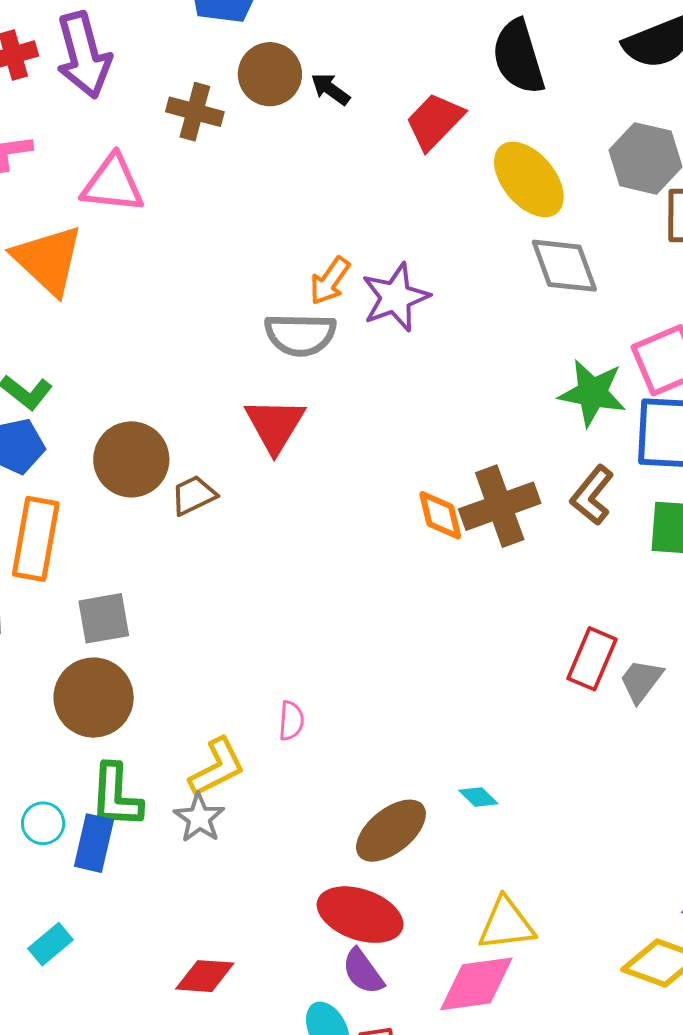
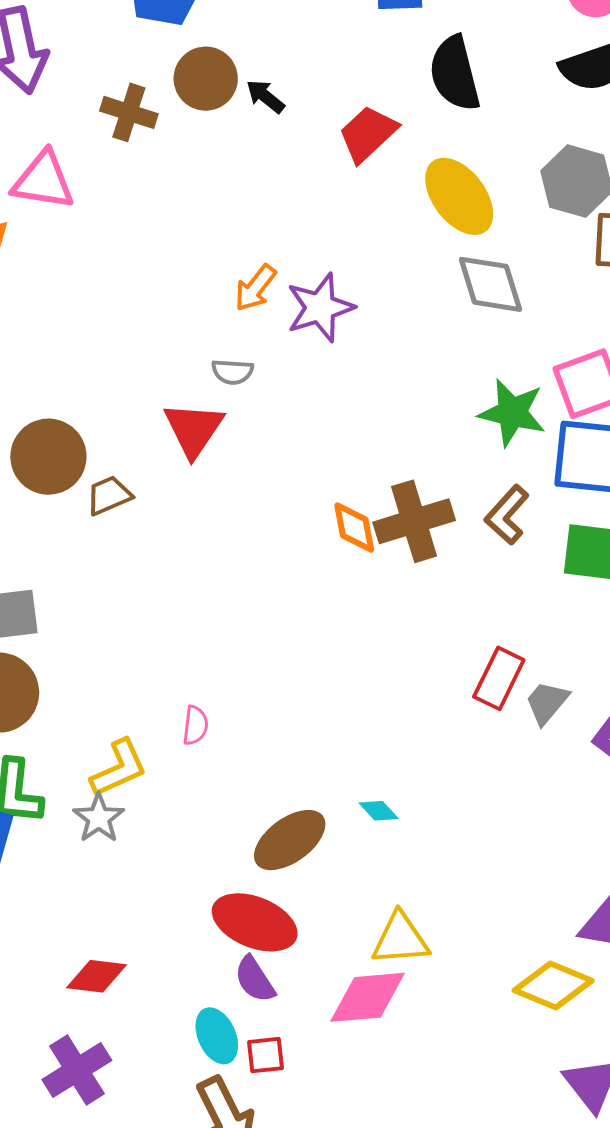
gray semicircle: (300, 335) -> (232, 372), moved, size x0.6

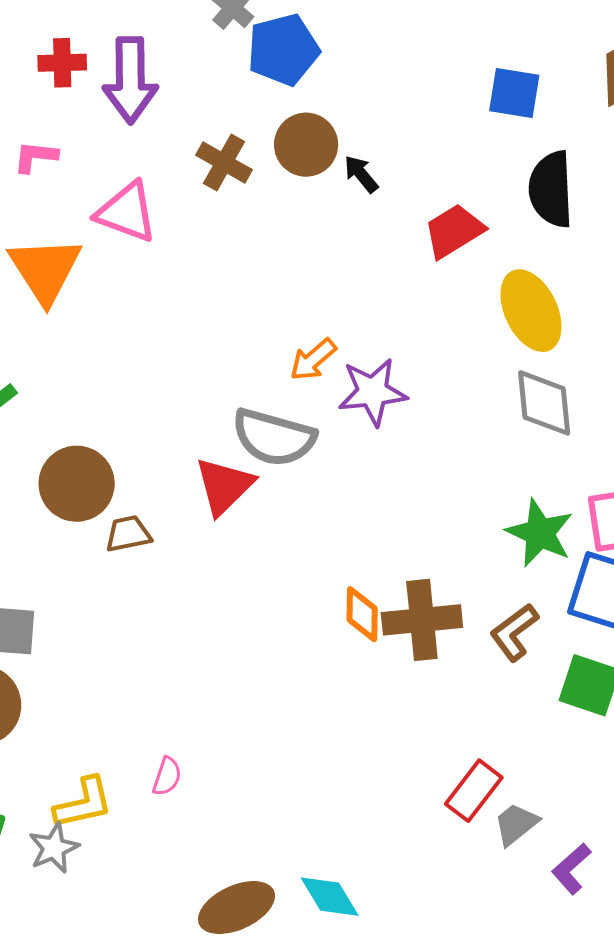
gray semicircle: (232, 372) -> (274, 437), size x2.0
cyan diamond: (379, 811) -> (330, 897), size x1.6

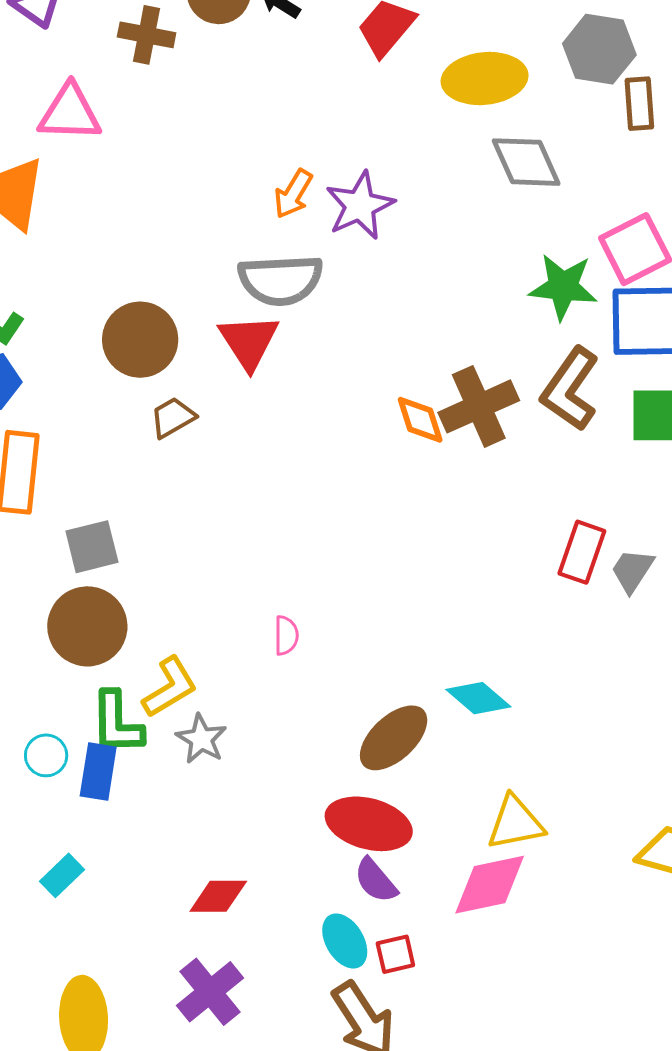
yellow ellipse: (531, 311) -> (485, 79), turned -52
brown circle: (77, 484) -> (140, 340), moved
brown L-shape: (514, 632) -> (570, 389), size x1.4
yellow L-shape: (84, 803) -> (170, 687), moved

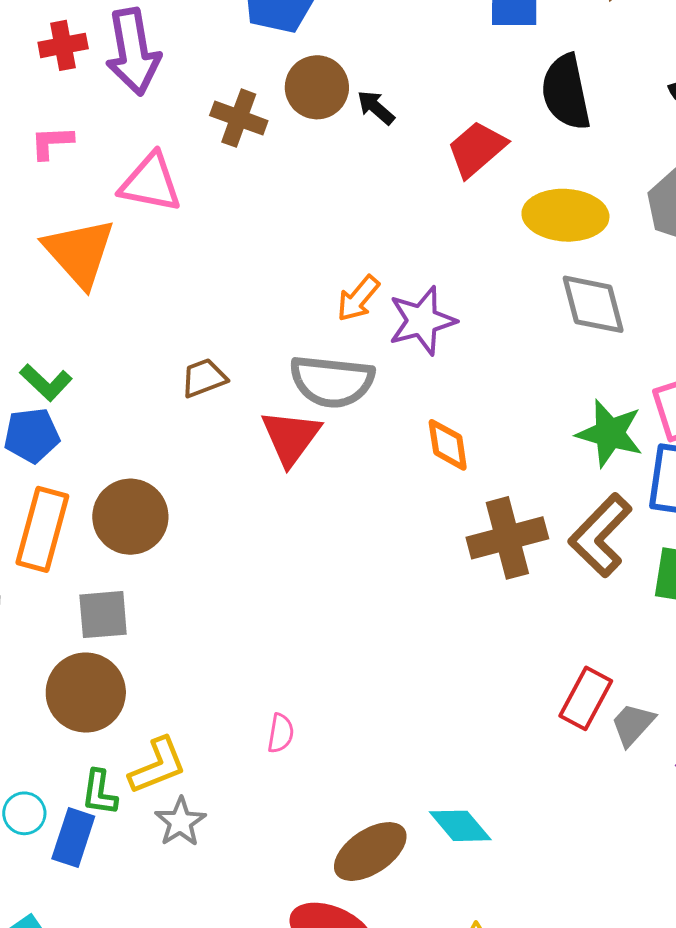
brown circle: (140, 340) -> (130, 517), moved
brown trapezoid: (173, 417) -> (204, 378), moved
orange diamond: (420, 420) -> (448, 445), moved
green L-shape: (117, 723) -> (99, 793), size x0.7

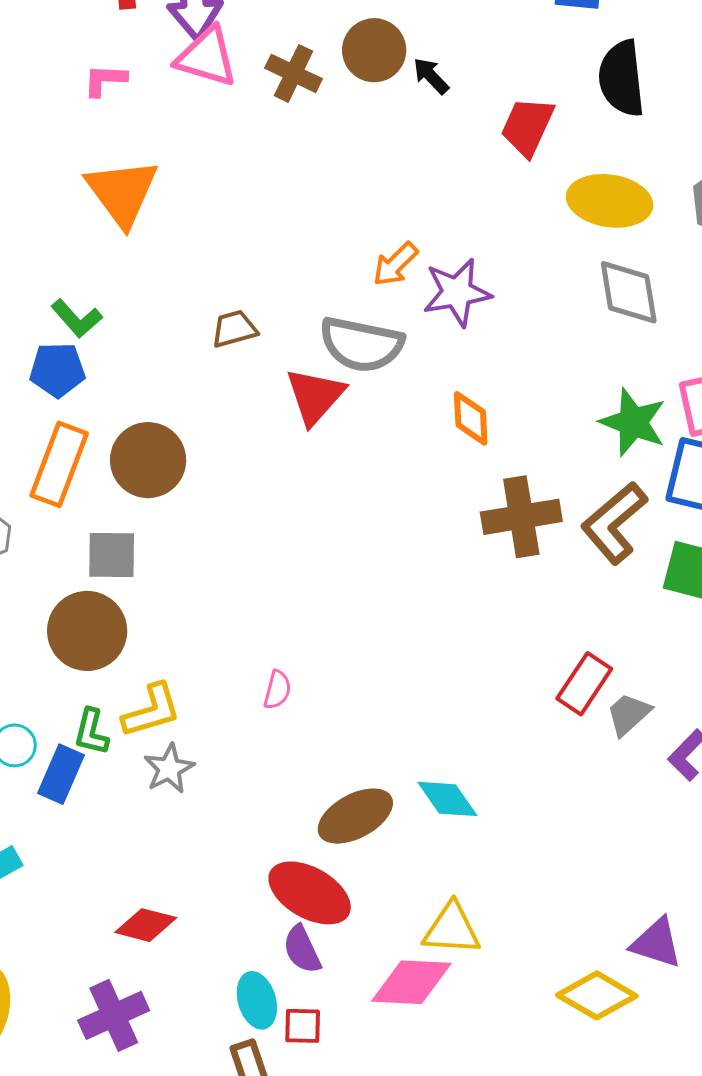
red trapezoid: (477, 149) -> (527, 127), turned -30
pink triangle: (151, 183) -> (207, 57), moved

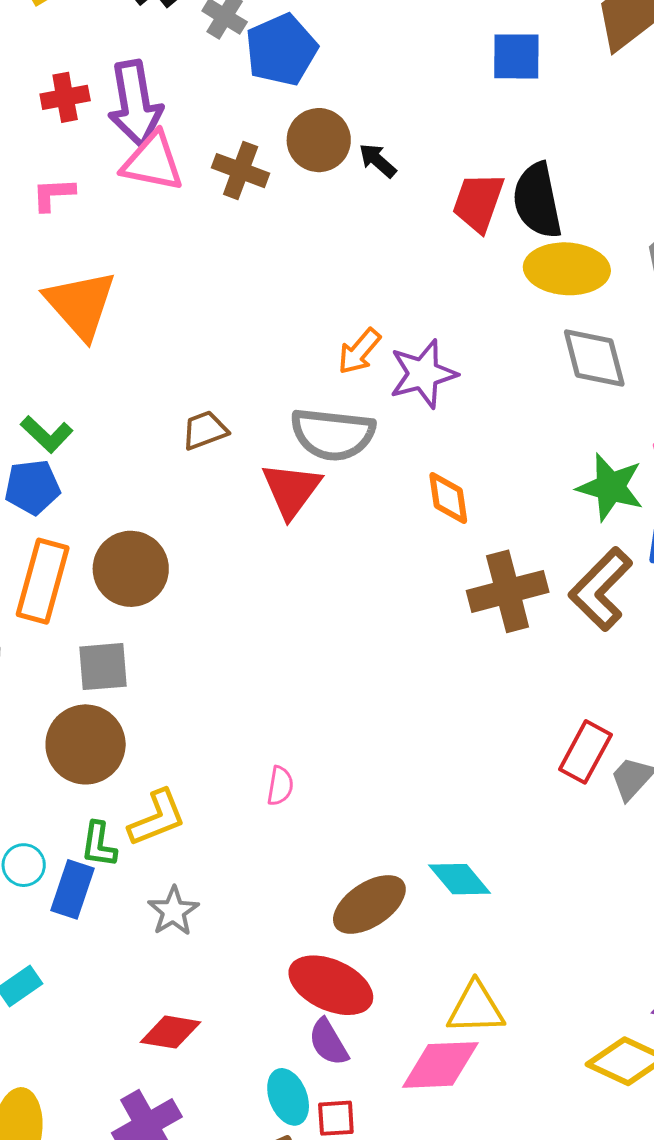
black semicircle: (622, 78) -> (537, 201), moved
gray star: (169, 769) -> (173, 911), moved

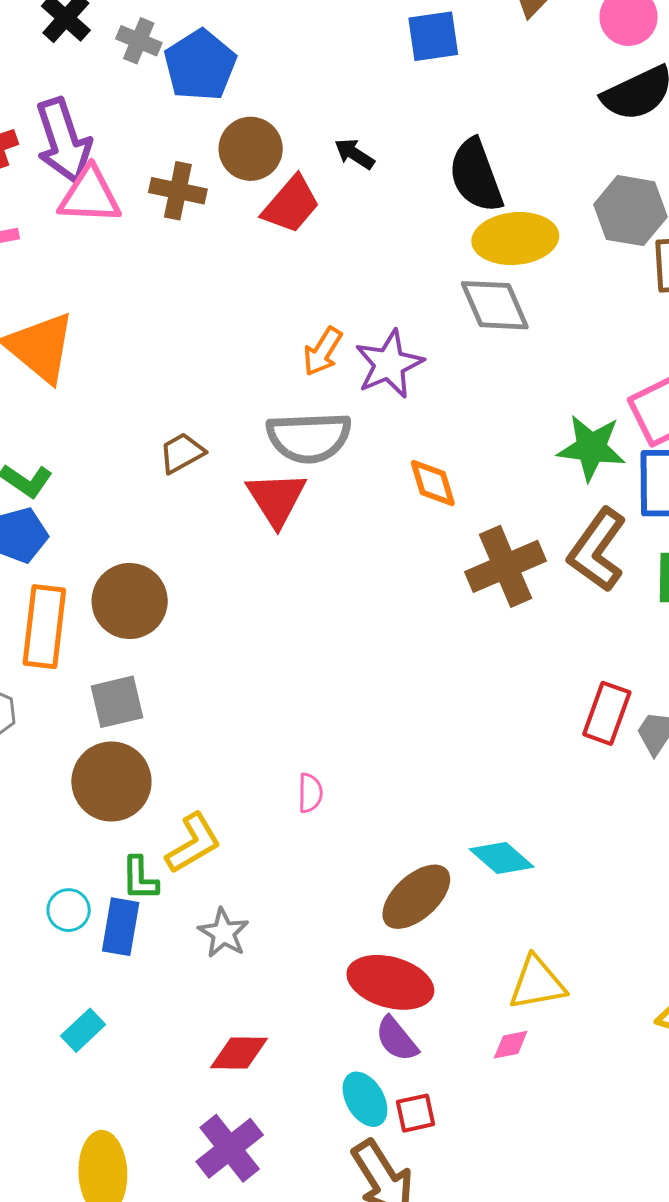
black arrow: (378, 161) -> (354, 154), moved
red trapezoid: (478, 202) -> (291, 205), moved, turned -150
gray diamond: (594, 358) -> (495, 305), moved
pink diamond: (440, 1065) -> (511, 1045), size x0.5

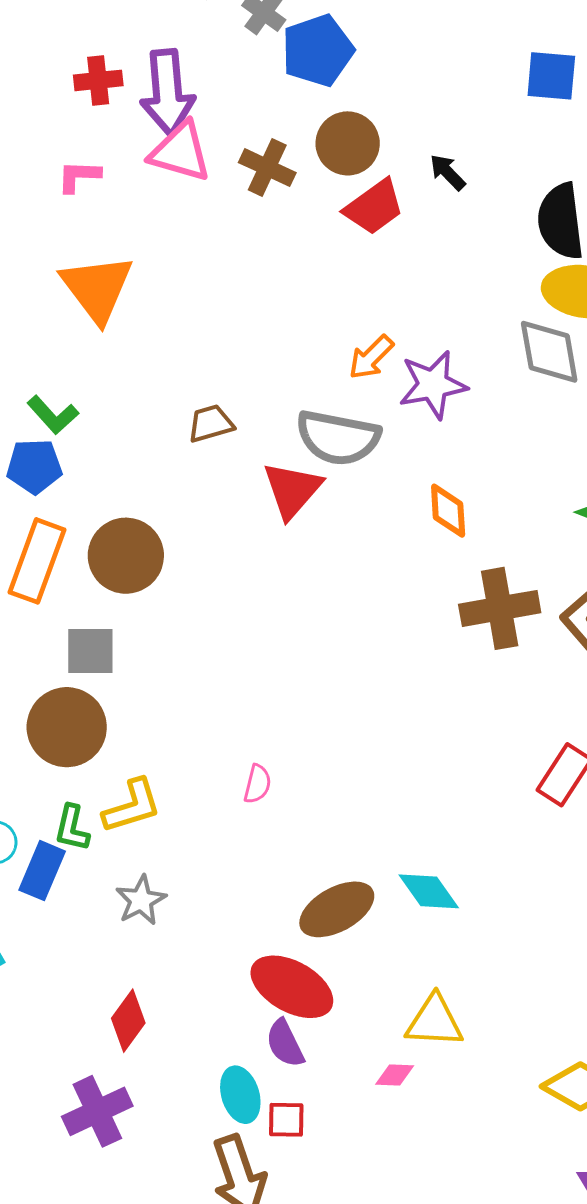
red diamond: (239, 1053) -> (128, 1021), turned -68

